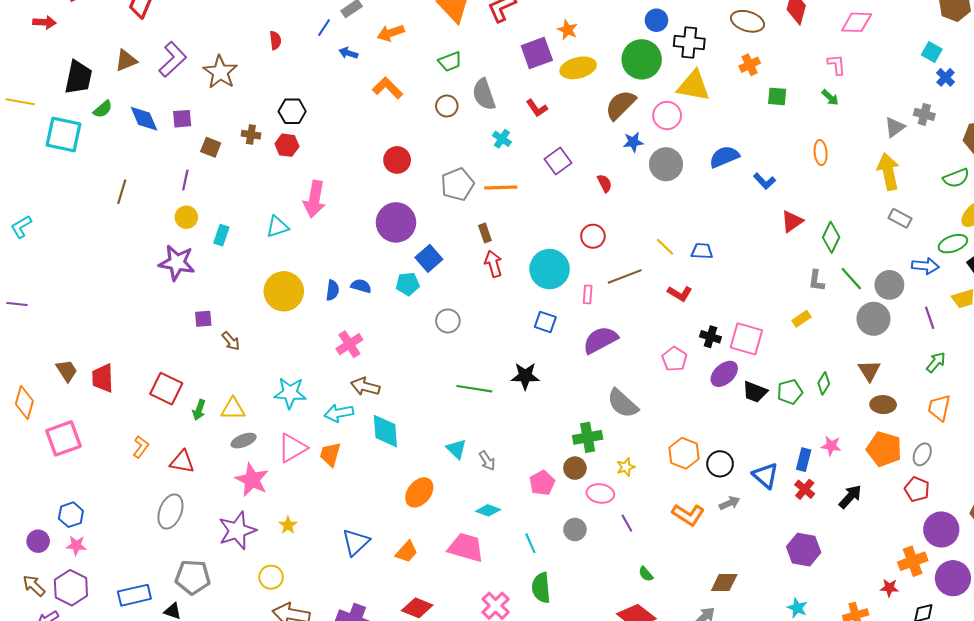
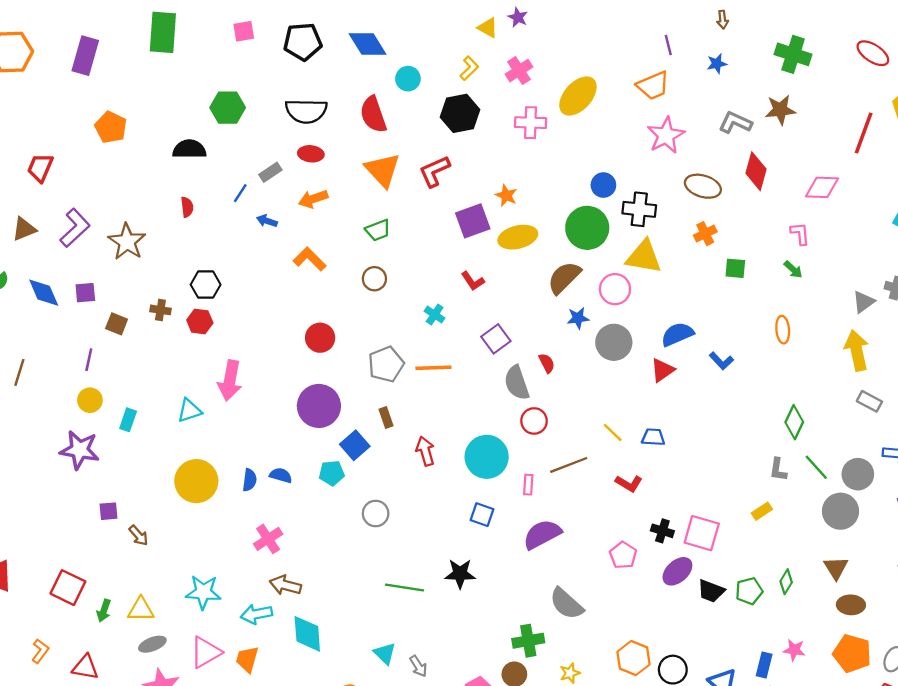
gray semicircle: (484, 94) -> (517, 383), moved
red triangle: (792, 221) -> (662, 370), moved
brown rectangle: (485, 233) -> (386, 418), moved

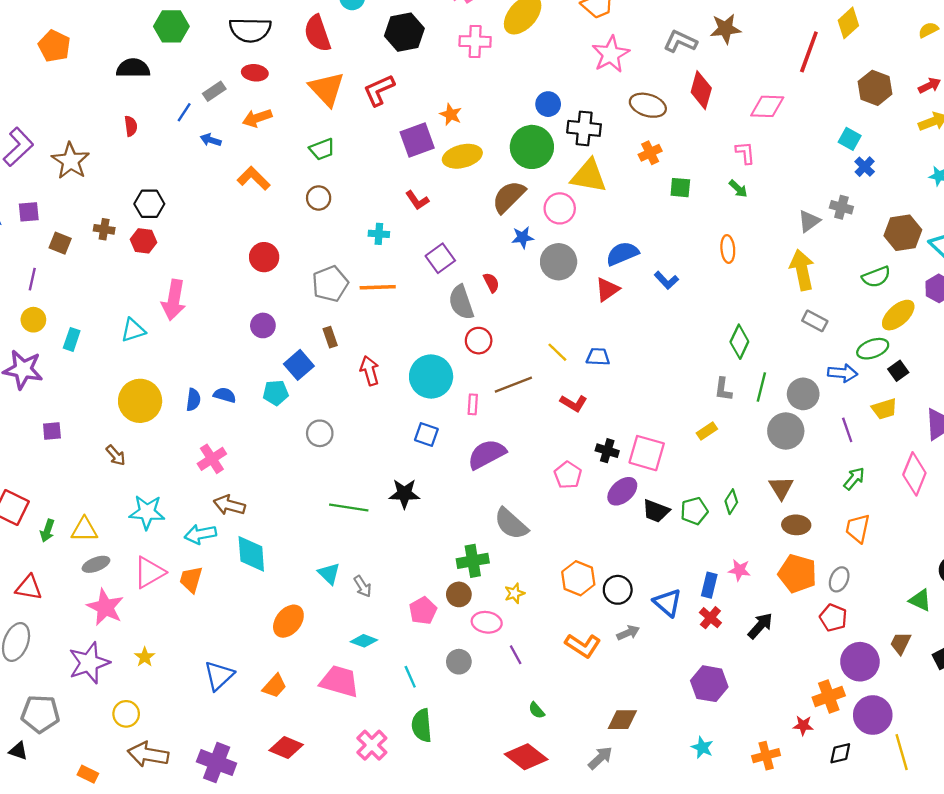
cyan cross: (435, 315) -> (379, 234), turned -30
purple circle: (319, 406) -> (263, 325), size x0.6
green line: (816, 467) -> (761, 387), turned 56
brown arrow: (139, 535) -> (116, 455), moved

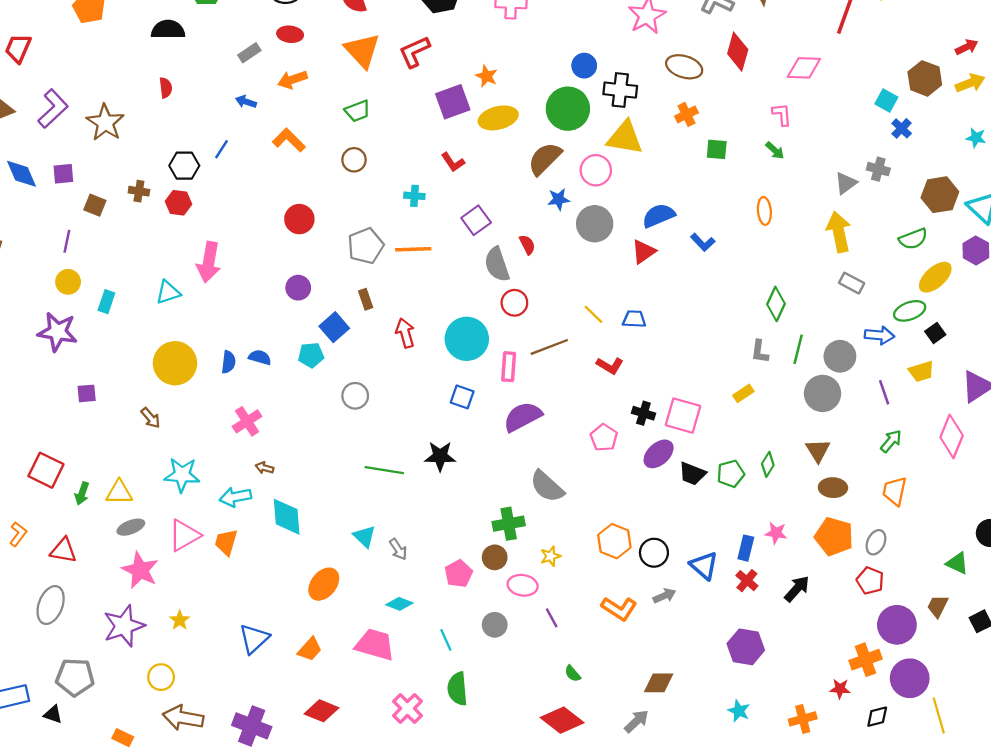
brown hexagon: (875, 88) -> (925, 78), moved
blue line: (184, 112) -> (221, 149), moved
pink rectangle: (473, 404) -> (509, 367), size x1.4
brown arrow: (229, 505) -> (264, 468), size x0.6

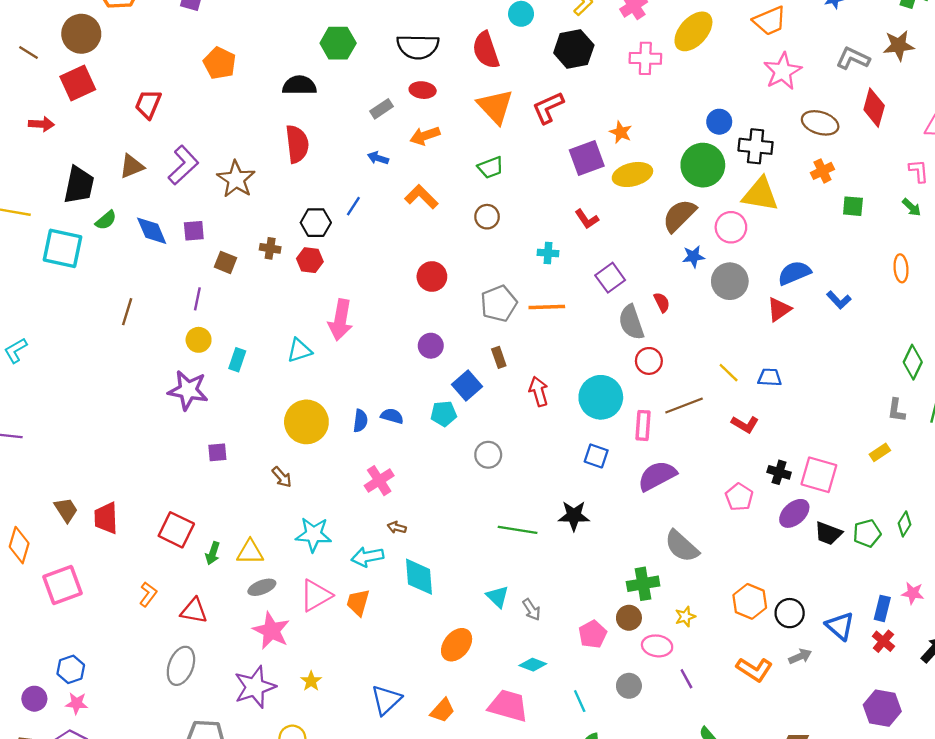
red semicircle: (166, 88) -> (297, 144), size x1.8

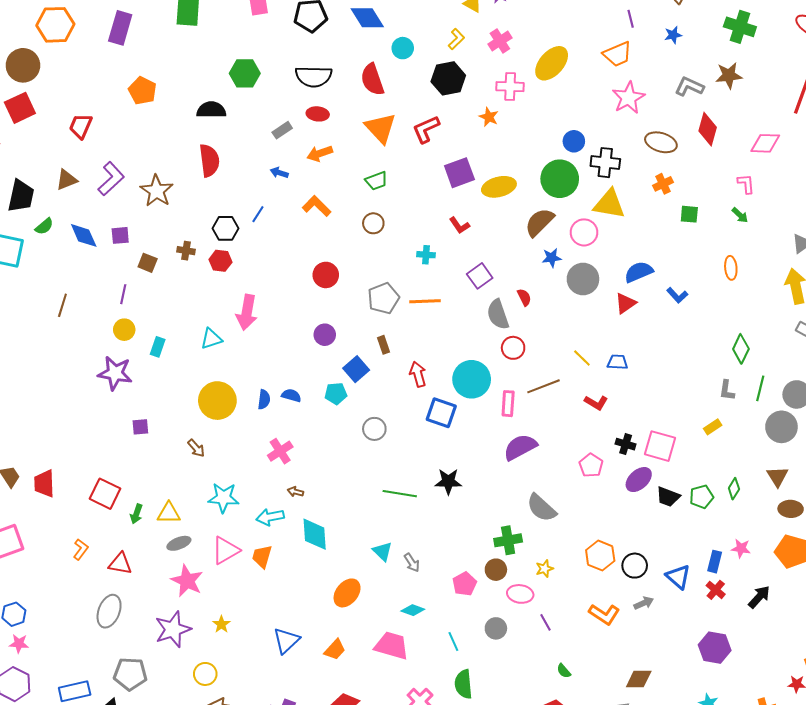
orange star: (621, 132) -> (489, 117), moved
blue square: (596, 456) -> (441, 413), moved, size x1.4

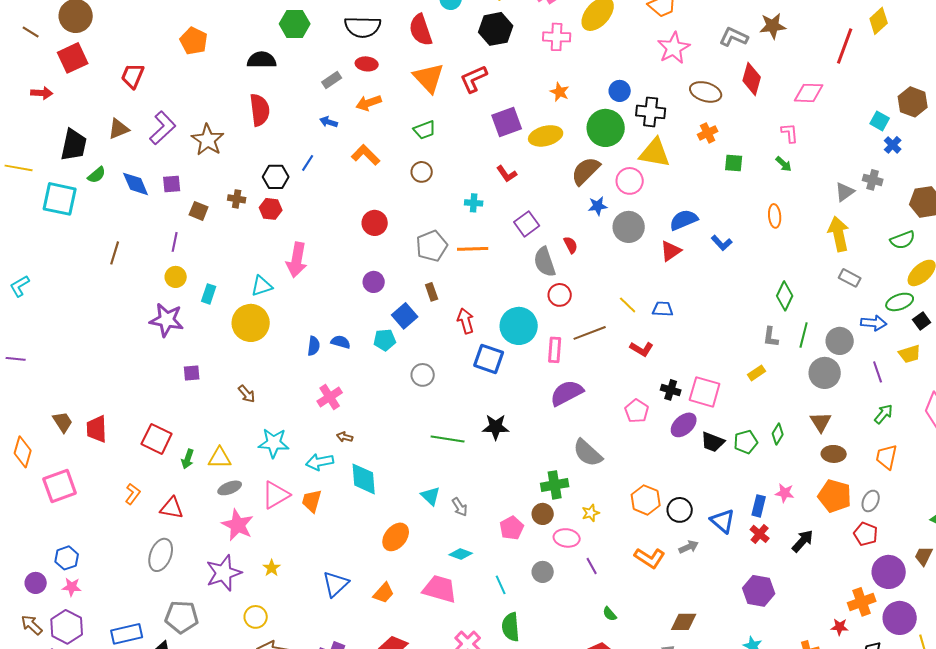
orange star: (489, 117) -> (560, 92), moved
yellow circle: (217, 401) -> (251, 323), moved

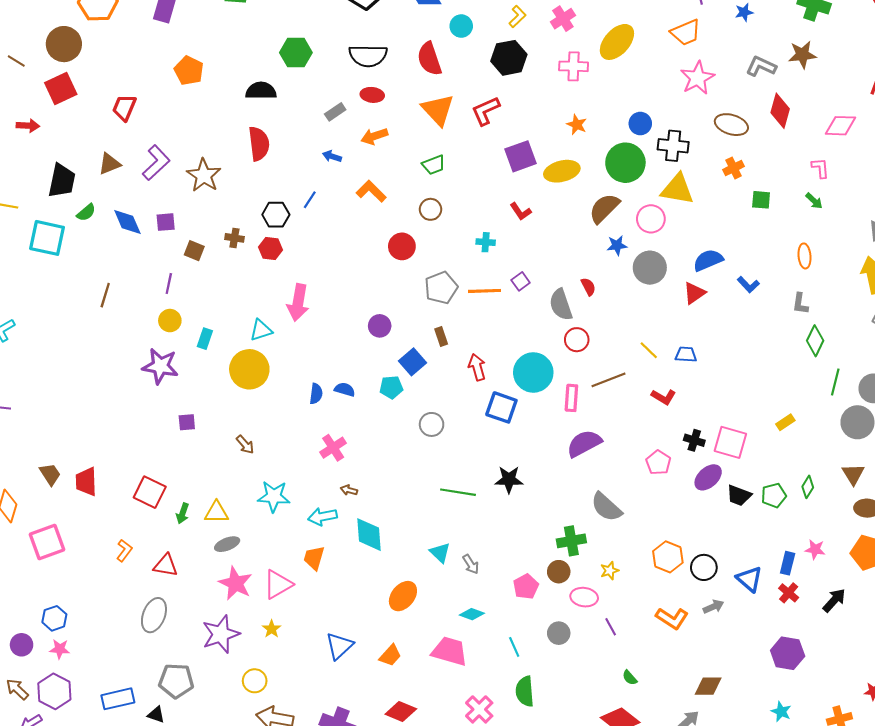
red circle: (375, 223) -> (402, 246), moved
purple square: (527, 224) -> (521, 281), moved, size x0.7
gray L-shape: (771, 337) -> (800, 304), moved
pink triangle: (276, 495) -> (278, 584), moved

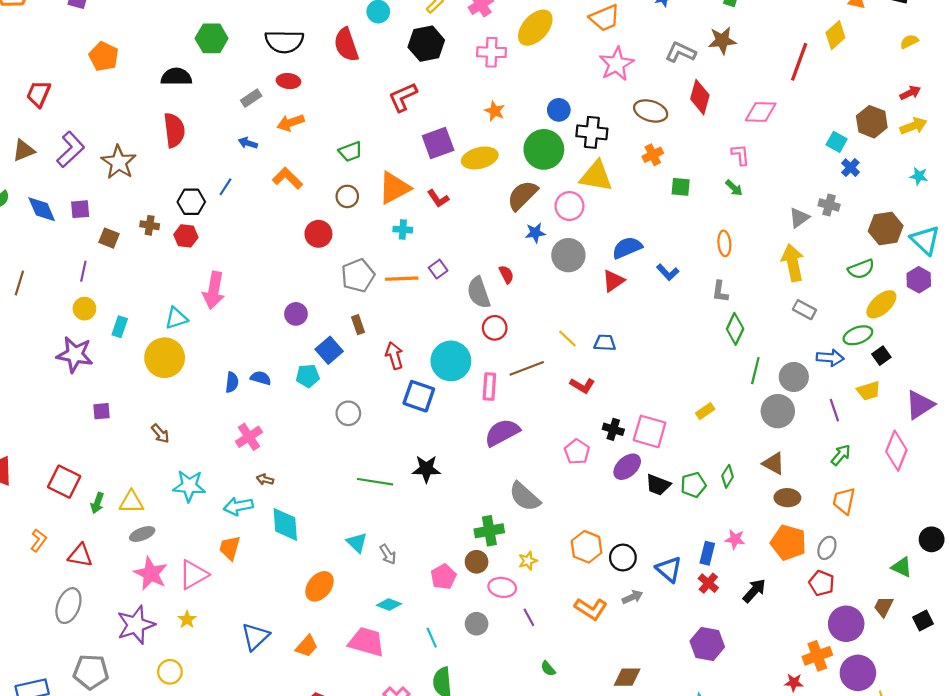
orange triangle: (438, 110) -> (394, 188), moved, turned 45
brown triangle: (853, 474) -> (774, 463), turned -30

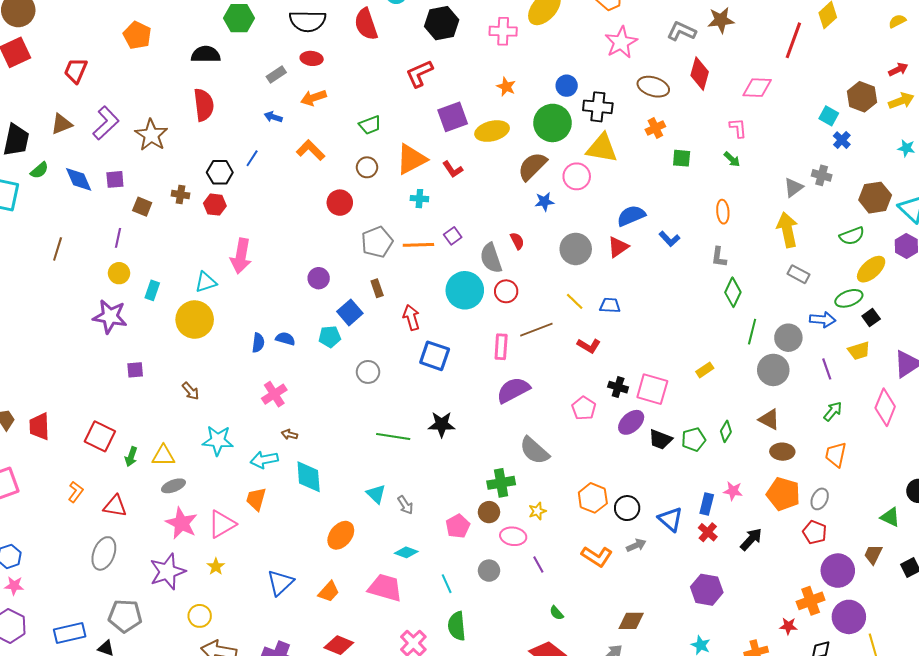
gray circle: (568, 255) -> (576, 249), moved
cyan circle: (451, 361) -> (465, 290), moved

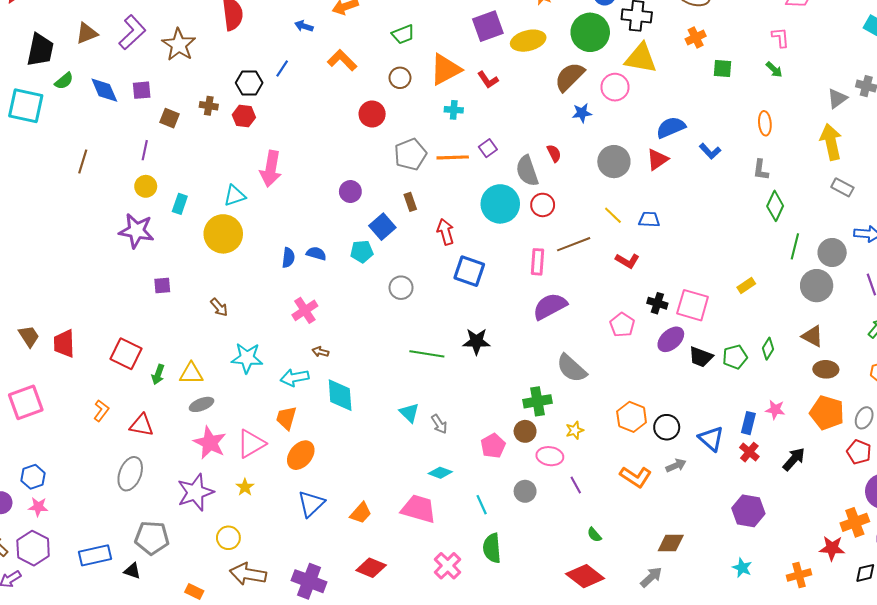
orange ellipse: (341, 535) -> (301, 455), moved
red star: (788, 626) -> (832, 548), size x1.4

